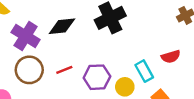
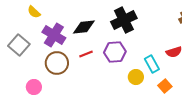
red line: (64, 70) -> (86, 54), moved
purple hexagon: (97, 77) -> (115, 52), moved

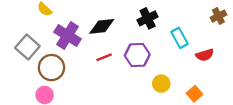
black cross: (124, 20) -> (148, 18), size x0.7
brown circle: (57, 63) -> (51, 68), moved
cyan rectangle: (152, 64) -> (180, 38), moved

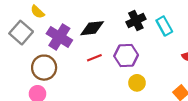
cyan rectangle: (180, 38) -> (164, 26), moved
gray square: (27, 47) -> (21, 33), moved
yellow circle: (161, 84) -> (137, 83), moved

